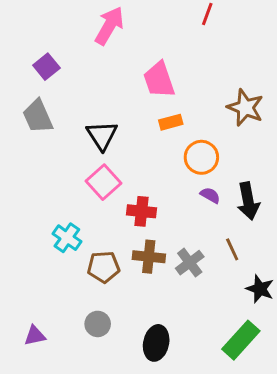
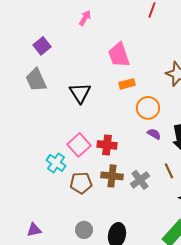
pink arrow: (109, 26) -> (85, 18), size x0.6
pink square: (103, 182) -> (79, 145), moved
gray circle: (98, 324) -> (84, 230), moved

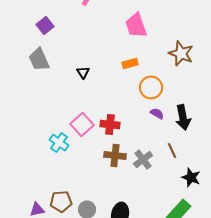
pink trapezoid: (119, 55) -> (136, 25), moved
black triangle: (80, 93) -> (83, 72), size x0.6
brown pentagon: (81, 183) -> (61, 202), moved

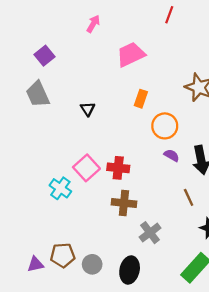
pink trapezoid: (136, 25) -> (131, 54), moved, turned 84
orange rectangle: (130, 63) -> (141, 99), turned -56
gray cross: (143, 160) -> (150, 233), moved

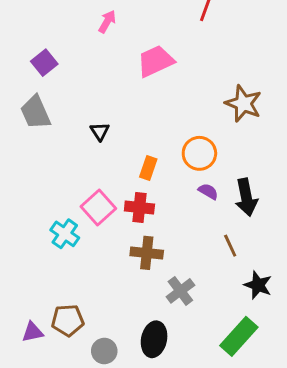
orange rectangle: (141, 99) -> (148, 168), moved
gray circle: (92, 264) -> (104, 351), moved

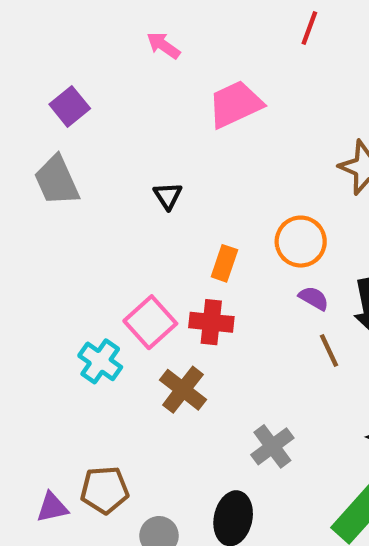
pink arrow: (107, 22) -> (163, 45), turned -85
black triangle: (100, 131) -> (168, 196), moved
brown line: (230, 246) -> (329, 350), moved
brown cross: (147, 253) -> (183, 390), moved, turned 32

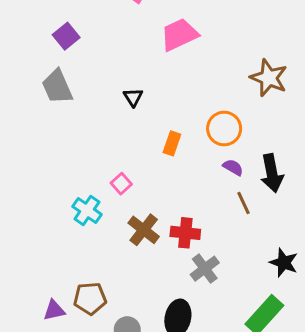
pink square: (150, 322) -> (121, 184), size x0.6
red cross: (211, 322) -> (185, 233), moved

